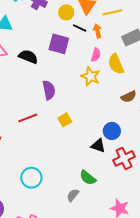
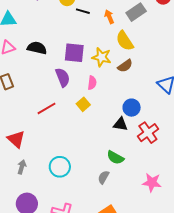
orange arrow: (97, 31) -> (109, 17), moved
purple square: (59, 44) -> (74, 53), moved
pink semicircle: (96, 55) -> (92, 83), moved
brown semicircle: (129, 97) -> (125, 66), moved

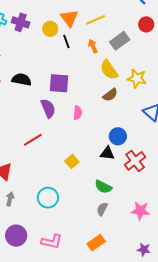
black line: (83, 11) -> (66, 41), turned 56
yellow star: (102, 57) -> (137, 78), moved
yellow square: (83, 104) -> (72, 161), moved
gray semicircle: (103, 177) -> (102, 209), moved

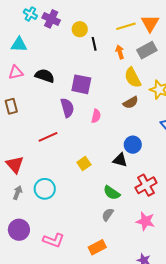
orange triangle: (69, 18) -> (150, 23), moved
red cross: (135, 161) -> (146, 185), moved
cyan circle: (48, 198) -> (45, 189), moved

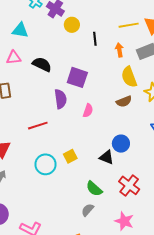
yellow circle: (80, 29) -> (72, 25), moved
red cross: (146, 185) -> (129, 185), turned -30
cyan circle: (45, 189) -> (45, 164), moved

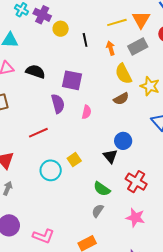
black triangle: (106, 157) -> (110, 156), turned 35

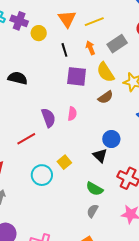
orange triangle: (141, 20) -> (67, 19), moved
black line: (85, 40) -> (64, 50), moved
purple square: (72, 80) -> (77, 76), moved
purple semicircle: (58, 104) -> (48, 118), moved

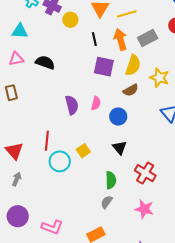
orange arrow: (90, 48) -> (120, 40), size x1.5
yellow semicircle: (105, 72) -> (133, 65), turned -135
red line: (26, 139) -> (47, 141), moved, turned -60
blue circle: (111, 139) -> (118, 117), moved
green semicircle: (95, 189) -> (111, 180), turned -126

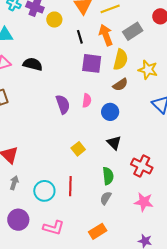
red line: (47, 141) -> (70, 186), moved
cyan circle: (60, 161) -> (44, 191), moved

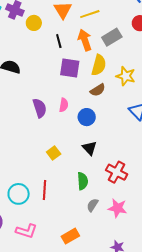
gray semicircle: (106, 198) -> (92, 205), moved

